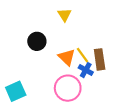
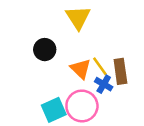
yellow triangle: (65, 15) -> (78, 17), size x1.5
cyan square: (16, 91) -> (54, 110), moved

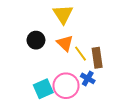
orange triangle: (81, 69) -> (65, 43), moved
blue cross: (104, 84) -> (88, 78), moved

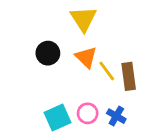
blue cross: (88, 78) -> (116, 116), moved
pink circle: (66, 86) -> (88, 113), size x0.6

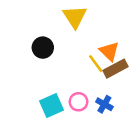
orange triangle: (86, 57) -> (109, 51), moved
brown rectangle: (129, 76) -> (115, 69), turned 70

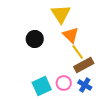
orange triangle: (109, 51) -> (71, 35), moved
brown rectangle: (115, 69) -> (84, 65), moved

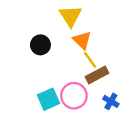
pink circle: (64, 83) -> (74, 96), size x1.5
blue cross: (85, 85) -> (111, 101), moved

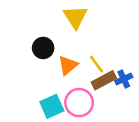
orange triangle: (82, 40) -> (68, 65), moved, turned 36
blue cross: (111, 101) -> (124, 79), moved, turned 35

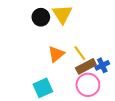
black circle: (43, 48) -> (41, 17), moved
pink circle: (79, 103) -> (88, 85), moved

